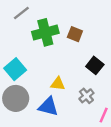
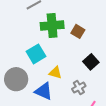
cyan square: (15, 69) -> (36, 54), moved

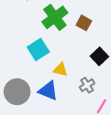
green cross: (52, 25) -> (55, 17), turned -30
gray circle: (16, 79) -> (17, 92), moved

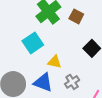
gray cross: (87, 85) -> (72, 82), moved

